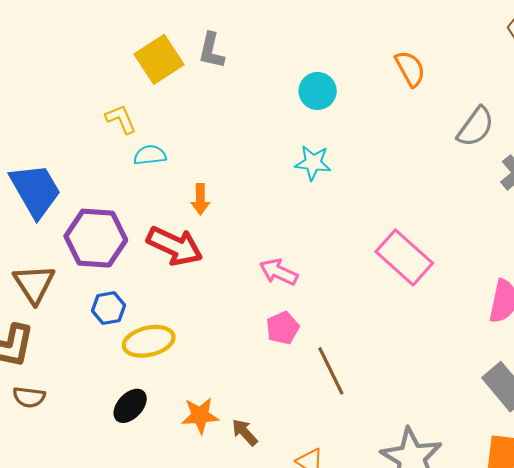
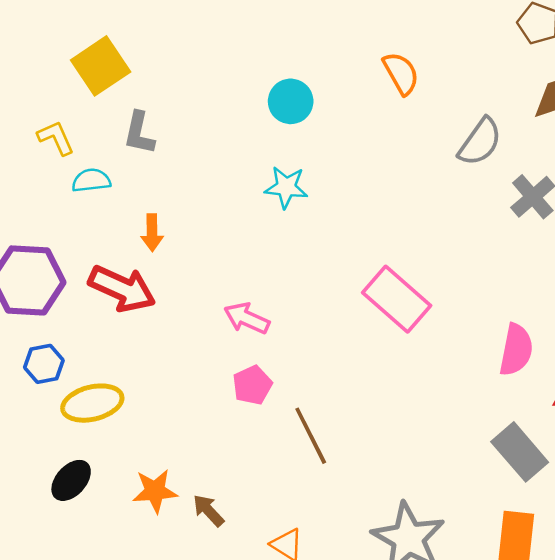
gray L-shape: (211, 51) -> (139, 133), moved

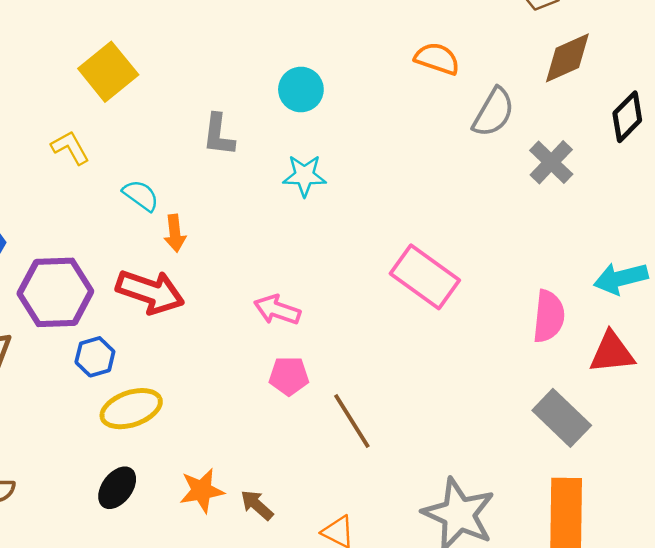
orange semicircle: (401, 73) -> (437, 59), moved, turned -36
gray L-shape: (139, 133) -> (219, 135), moved
cyan semicircle: (91, 180) -> (141, 195), moved, turned 48
blue hexagon: (44, 364) -> (95, 357), moved
pink pentagon: (252, 385) -> (289, 376), turned 30

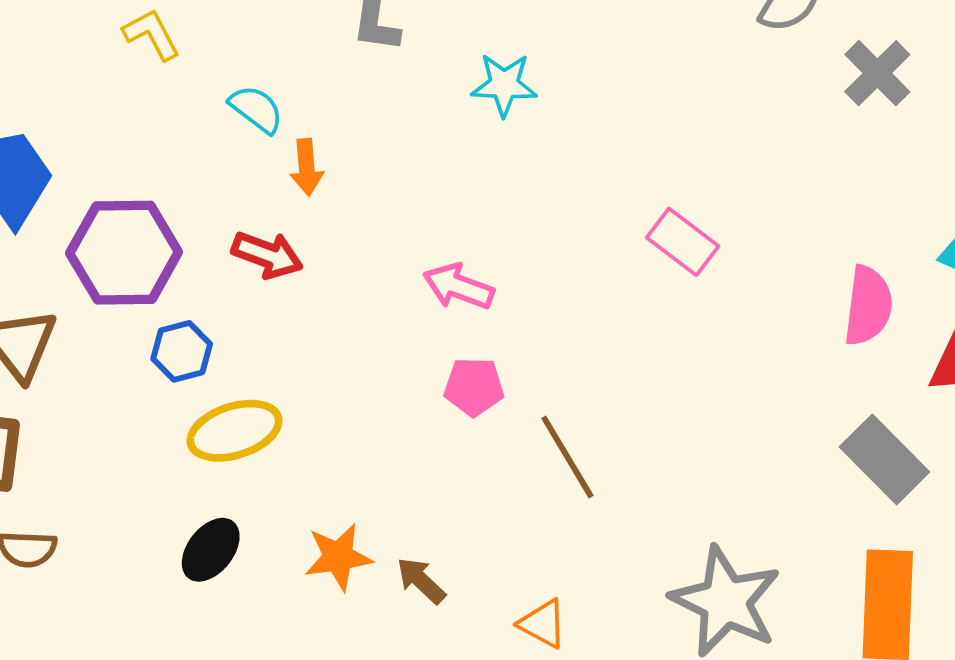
pink rectangle: (425, 277) -> (683, 242), size x0.7
red arrow: (150, 292) -> (267, 255), size x0.7

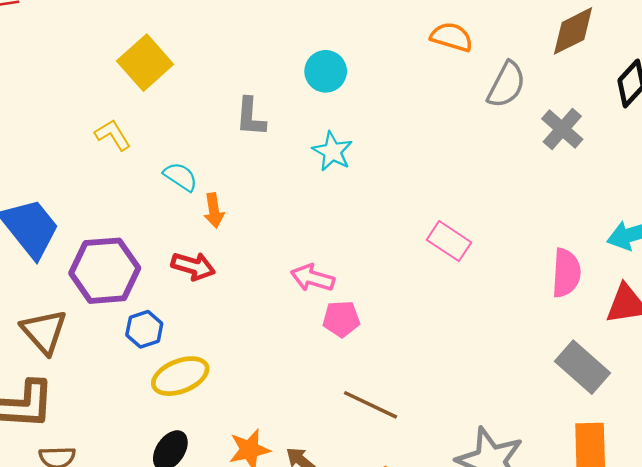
cyan star: (504, 85) -> (332, 151), turned 30
pink pentagon: (474, 387) -> (341, 319), moved
brown line: (567, 457) -> (370, 405), moved, turned -30

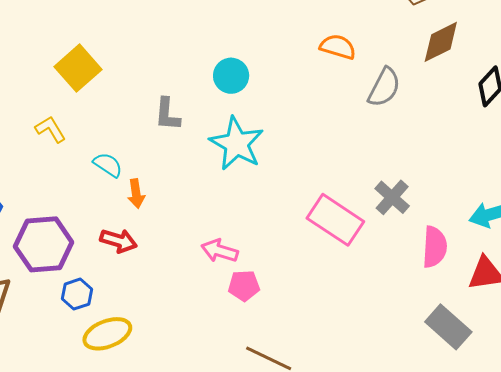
gray cross: (562, 129) -> (392, 197), moved
cyan star: (332, 151) -> (237, 144), size x1.6
pink rectangle: (449, 241) -> (335, 220), size x1.5

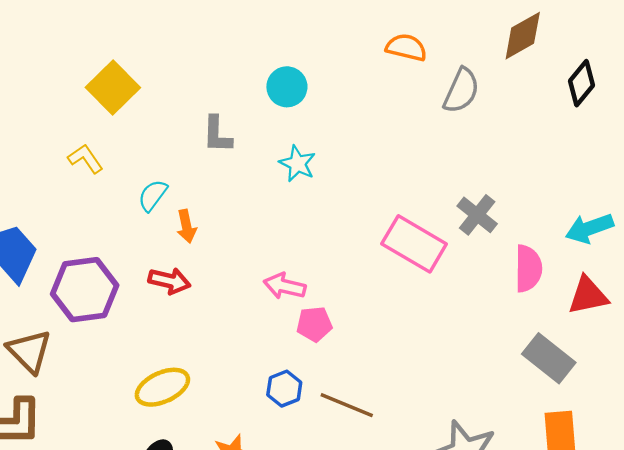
cyan star: (237, 144) -> (297, 164), size x0.6
cyan semicircle: (108, 165) -> (153, 195), turned -84
blue hexagon: (77, 294) -> (284, 389), moved

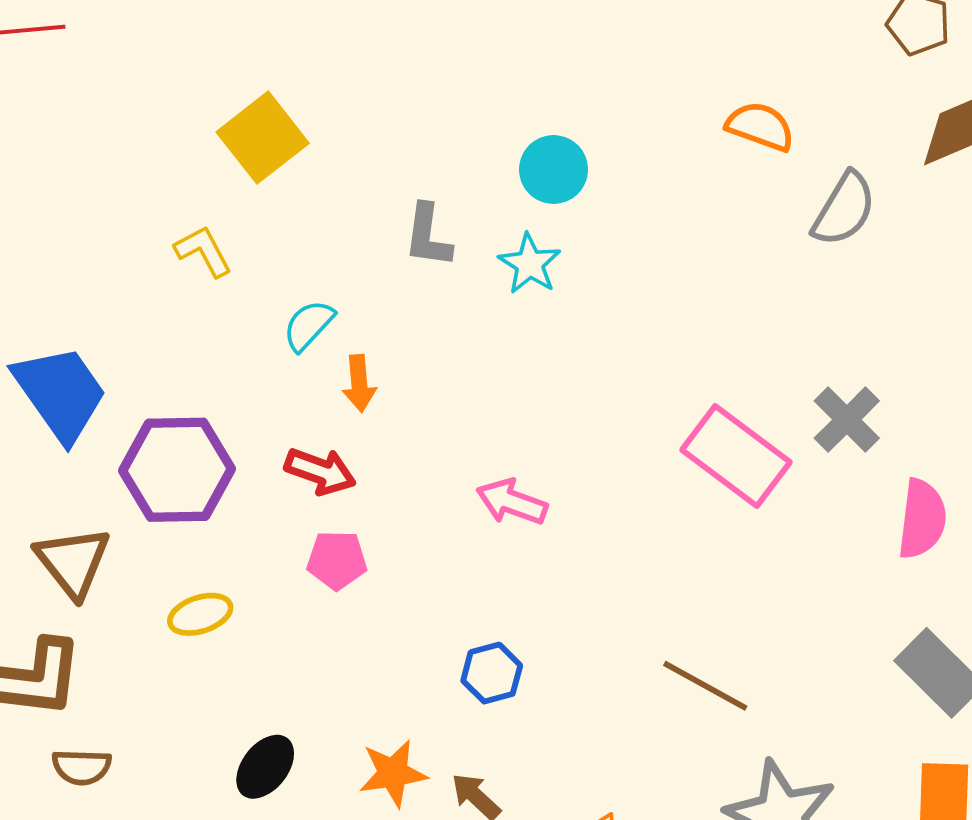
cyan star: (297, 164) -> (530, 264), moved
pink pentagon: (314, 324) -> (337, 560), moved
yellow ellipse: (162, 387) -> (200, 614), moved, size x0.7
brown line: (347, 405) -> (705, 686), moved

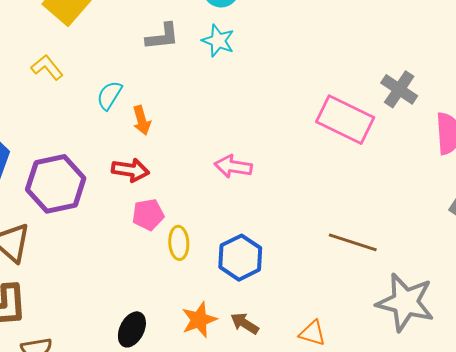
gray L-shape: (428, 236) -> (162, 37), turned -93
yellow ellipse: (200, 614) -> (179, 243), moved, turned -64
blue hexagon: (492, 673) -> (240, 258), size x1.4

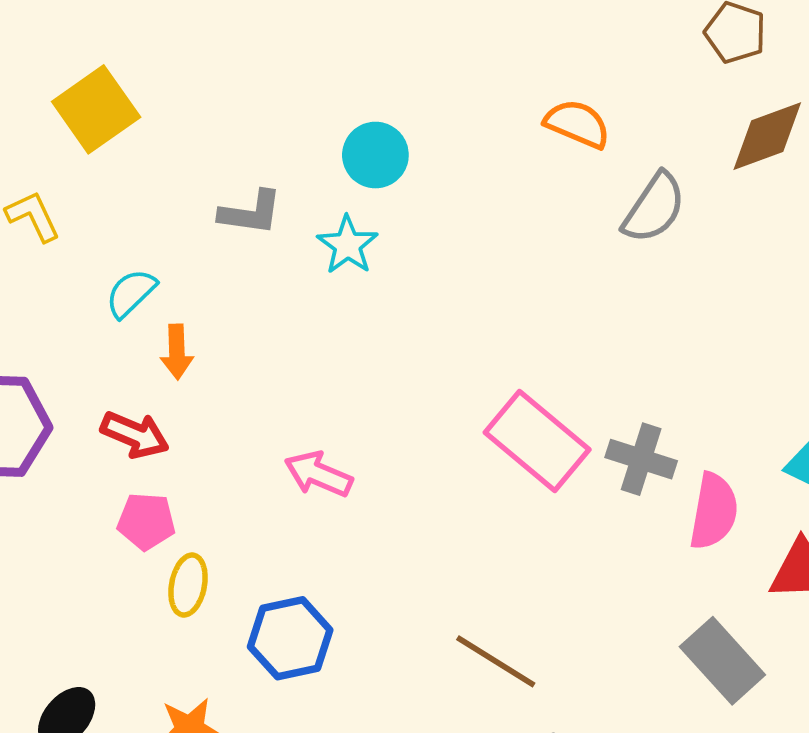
gray cross: (399, 89) -> (641, 459), moved, turned -30

